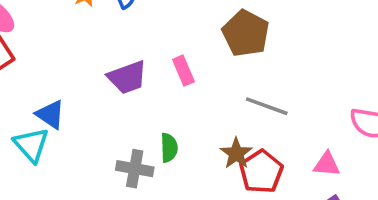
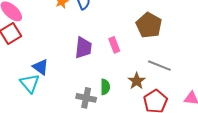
purple trapezoid: (127, 77) -> (83, 48), turned -65
brown star: (236, 153) -> (137, 81), moved

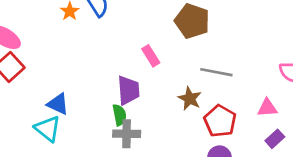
purple trapezoid: (83, 48) -> (128, 90), moved
green semicircle: (105, 87) -> (119, 115), moved

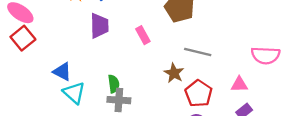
purple trapezoid: (128, 90) -> (99, 26), moved
cyan triangle: (48, 129) -> (74, 93), moved

